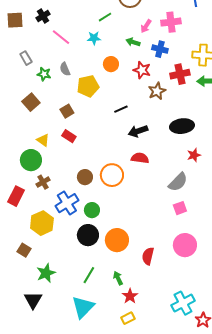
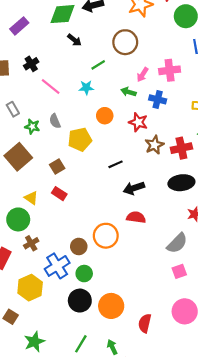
red cross: (180, 74) -> (181, 148), moved
brown square: (31, 102) -> (18, 157), size x1.4
brown circle: (85, 177) -> (79, 246), moved

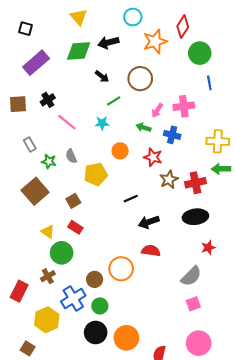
purple rectangle: (19, 26) -> (36, 63), size x1.4
black arrow: (74, 40) -> (102, 76), moved
green circle: (18, 219) -> (62, 253), moved

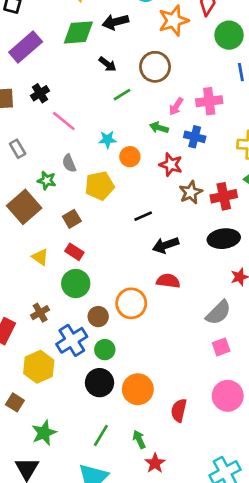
cyan star: (102, 123) -> (107, 139), moved
green star: (49, 161) -> (47, 180), moved
green circle: (62, 253) -> (76, 284), moved

